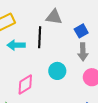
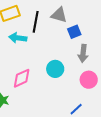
blue square: (81, 31) -> (74, 32), moved
black line: (40, 37) -> (36, 22), moved

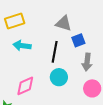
black line: (36, 22) -> (55, 52), moved

